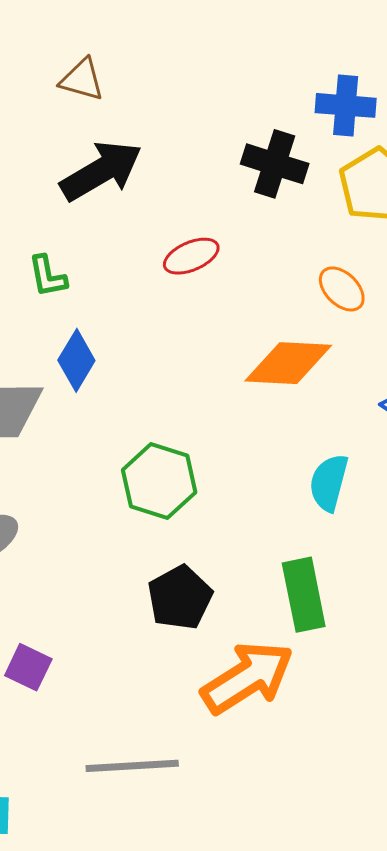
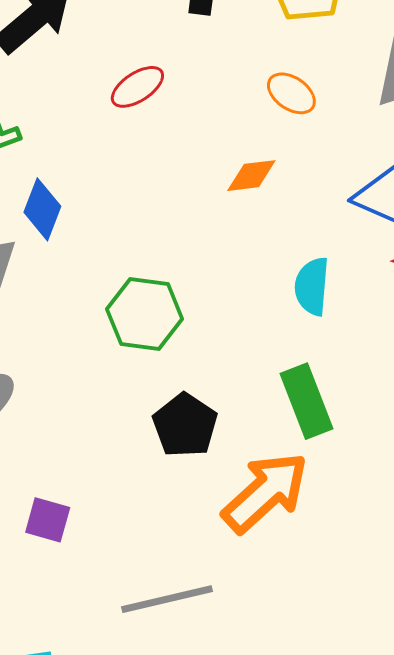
orange diamond: (288, 363) -> (251, 176), size x0.6

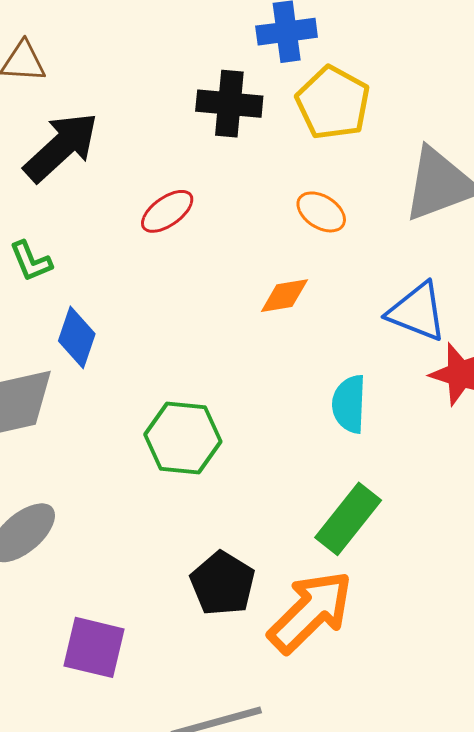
green rectangle: (307, 401) -> (348, 519), turned 62
black pentagon: (185, 425) -> (223, 583), moved
purple square: (48, 520) -> (94, 647), size x1.4

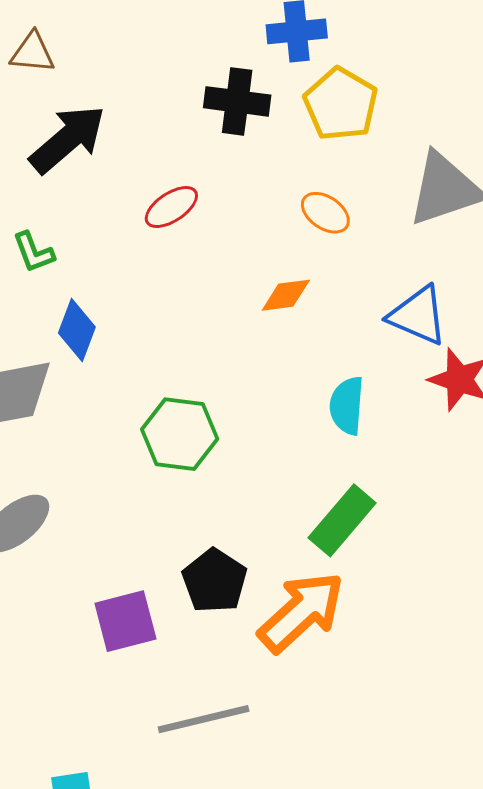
purple square: (94, 647) -> (125, 621), moved, turned -30

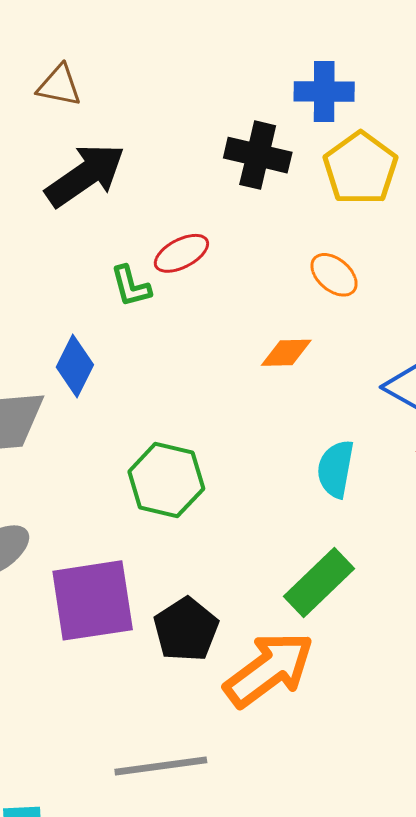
green L-shape: (34, 252) -> (131, 286), moved
purple square: (125, 621) -> (93, 600), moved, size x1.4

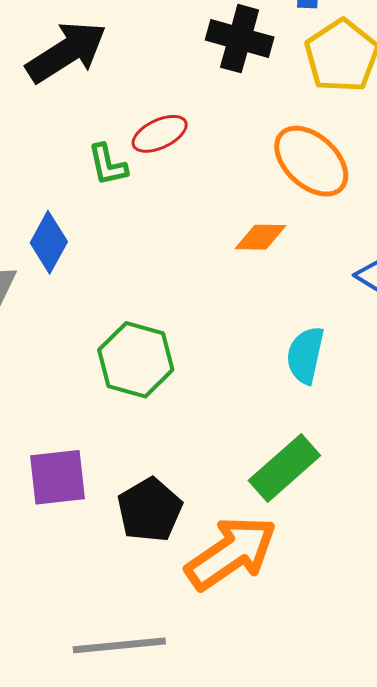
orange ellipse: (334, 275) -> (311, 161), size x1.6
purple square: (93, 600) -> (57, 477), size x0.7

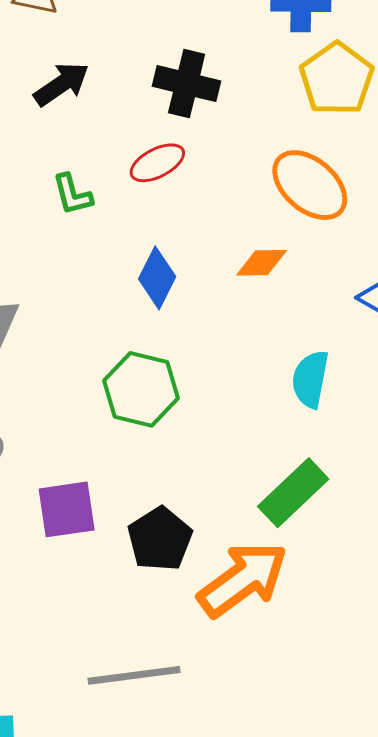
black cross: (240, 39) -> (187, 84), moved
black arrow: (66, 52) -> (61, 84), size x0.7
green L-shape: (108, 165) -> (72, 194), moved
blue diamond: (49, 242) -> (157, 278), moved

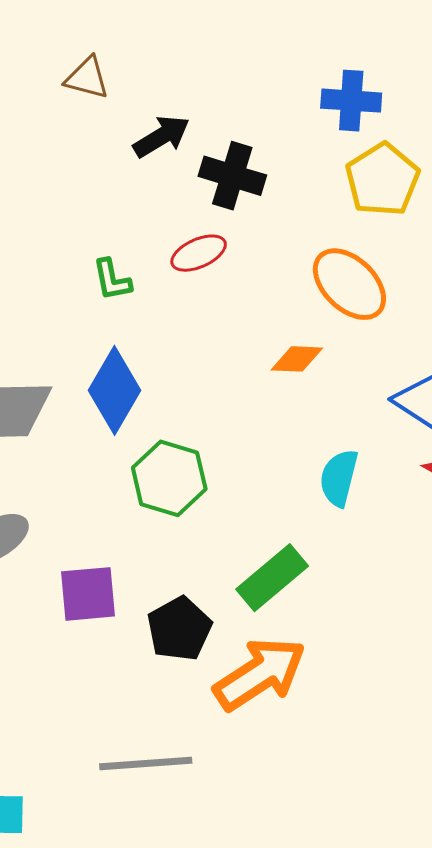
black arrow: (61, 84) -> (161, 136), moved
blue diamond: (157, 278) -> (115, 390), moved, size x1.4
green rectangle: (293, 493) -> (272, 578), moved

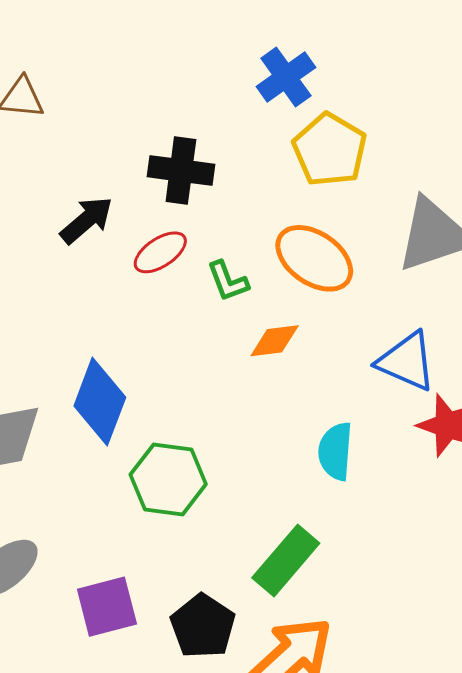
blue cross: (351, 101) -> (286, 77), turned -30
black arrow: (161, 136) -> (87, 220), moved
green L-shape: (112, 280) -> (228, 281), moved

